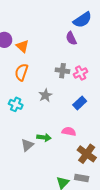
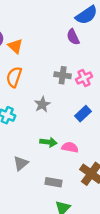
green arrow: (44, 137) -> (48, 142), moved
gray rectangle: (82, 178) -> (53, 182), moved

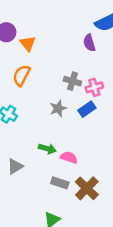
gray star: (42, 104) -> (58, 108), moved
blue rectangle: (83, 114) -> (87, 109), moved
gray rectangle: (53, 182) -> (60, 183), moved

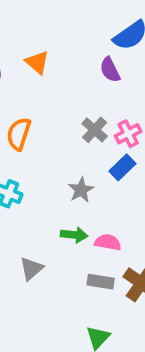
orange triangle: (28, 43) -> (37, 62), moved
gray cross: (72, 81) -> (95, 130), turned 35
gray star: (58, 108) -> (81, 190), moved

